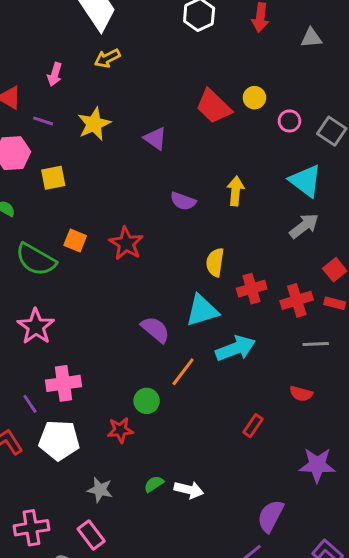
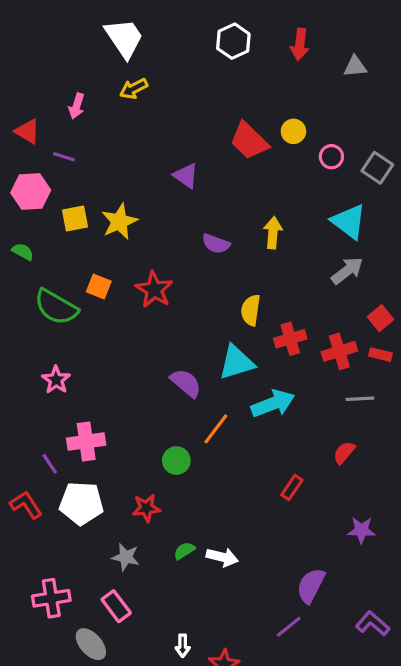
yellow star: (94, 124) -> (119, 222), moved
pink star: (36, 327) -> (56, 380), size x0.7
red semicircle: (301, 394) -> (344, 453), turned 115
red star: (120, 430) -> (146, 508), moved
purple star: (317, 465) -> (361, 530), size x0.7

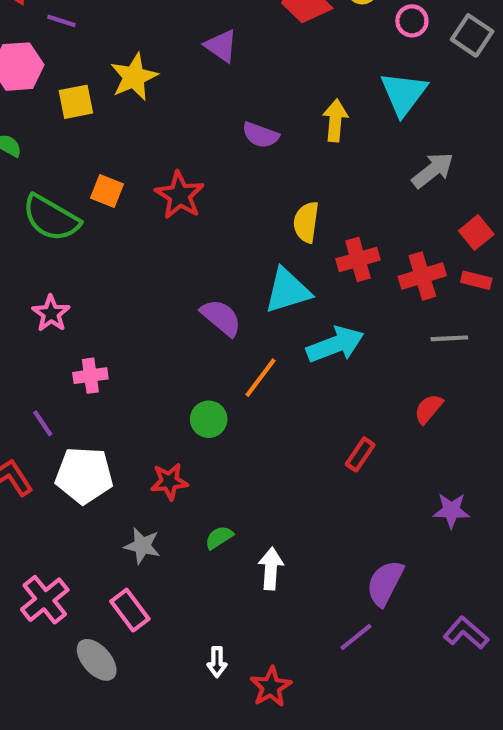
yellow star: (119, 222) -> (134, 77), moved
cyan triangle: (349, 222) -> (404, 94), moved, turned 30
pink cross: (86, 442) -> (90, 376), moved, size x0.7
white arrow: (222, 557) -> (271, 569), moved, turned -100
pink cross: (51, 598) -> (45, 600), turned -30

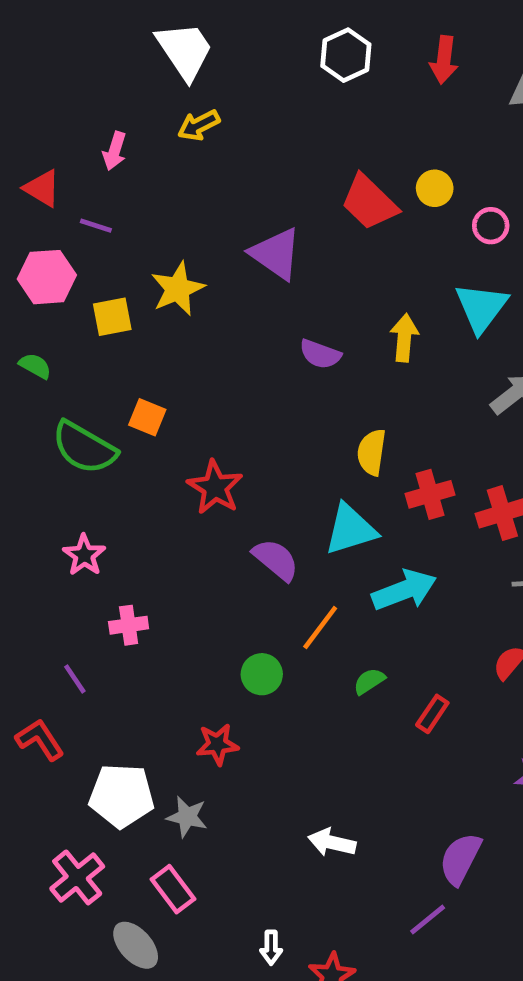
purple triangle: (221, 46) -> (276, 254), size x1.4
red star: (180, 195) -> (215, 487), moved
white pentagon: (84, 475) -> (122, 796), moved
green semicircle: (219, 537) -> (369, 681), moved
white arrow: (271, 569) -> (332, 842), turned -81

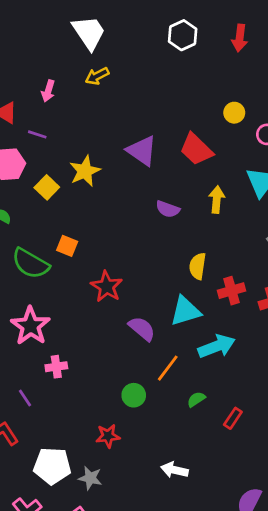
red trapezoid: (369, 202) -> (196, 149), moved
yellow square: (112, 317) -> (47, 187), turned -35
pink star: (84, 555) -> (30, 326), size x1.6
white arrow: (332, 842) -> (174, 470), moved

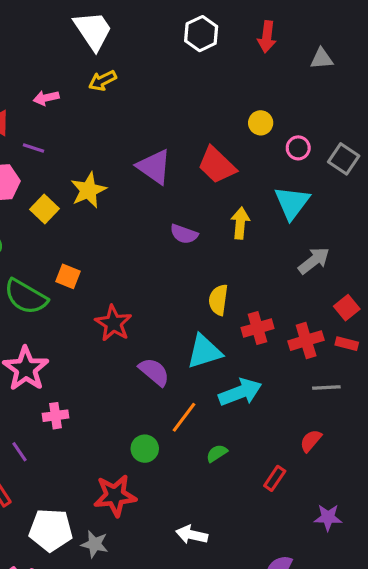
pink arrow: (48, 91) -> (46, 98), turned 60
red rectangle: (233, 418) -> (275, 478), moved
red star: (108, 436) -> (115, 496), size x1.5

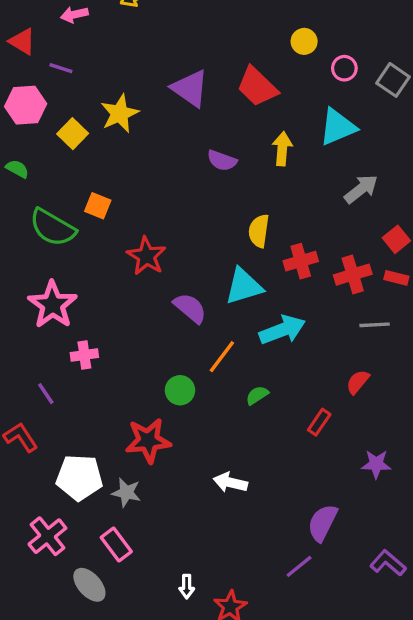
cyan triangle: (292, 203) -> (338, 127), turned 30

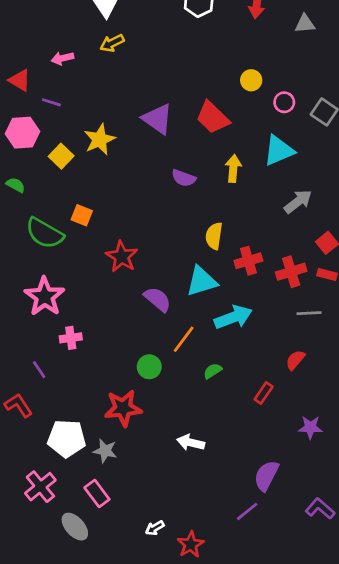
white arrow: (187, 586) -> (155, 528), turned 60

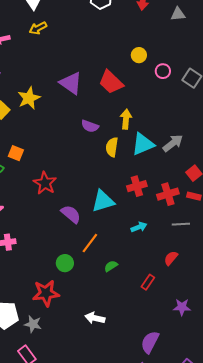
cyan triangle: (279, 151) -> (143, 144), moved
yellow semicircle: (214, 236) -> (112, 147), moved
cyan arrow: (233, 317) -> (139, 227), moved, size x0.6

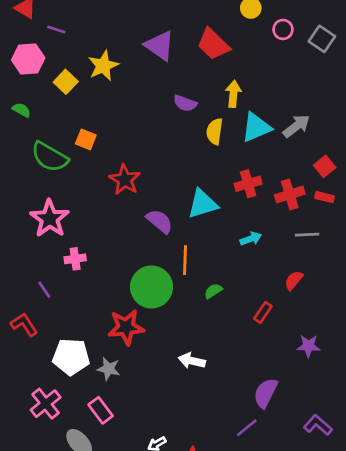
orange line: (90, 243) -> (185, 260), turned -35
green circle: (65, 263) -> (152, 287), size x1.8

